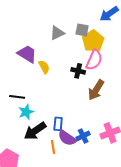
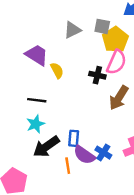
black line: (17, 97) -> (37, 100), moved
blue cross: (83, 136) -> (103, 153), turned -32

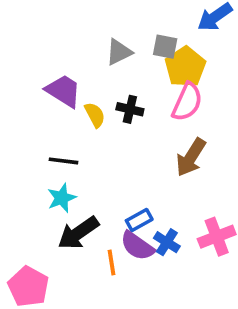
black cross: (97, 75) -> (130, 109), moved
blue rectangle: (74, 138) -> (139, 220), moved, turned 56

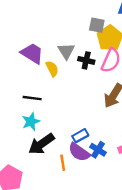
gray triangle: (119, 52) -> (66, 51), moved, turned -36
black cross: (130, 109) -> (86, 60), moved

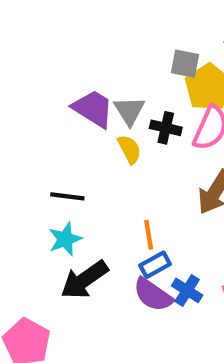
purple trapezoid: (32, 53) -> (93, 109), moved
yellow semicircle: (52, 69) -> (129, 149), moved
orange line: (63, 163) -> (149, 235), moved

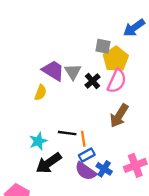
black cross: (166, 128) -> (93, 81), turned 35
yellow semicircle: (129, 149) -> (40, 93), moved, turned 49
black line: (67, 196) -> (67, 133), moved

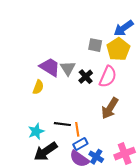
yellow pentagon: (116, 59) -> (118, 49), moved

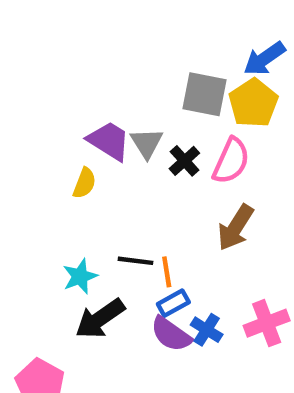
gray square: (95, 45) -> (204, 94), size x1.5

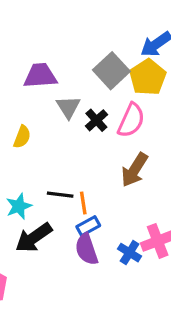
gray square: (204, 94) -> (111, 71), turned 36
purple trapezoid: (109, 141) -> (40, 76), moved, turned -36
blue cross: (207, 330) -> (130, 253), moved
purple semicircle: (171, 334) -> (87, 249), turned 36

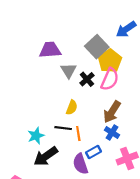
yellow pentagon: (148, 77) -> (110, 61), moved
yellow semicircle: (22, 137) -> (72, 107), moved
blue rectangle: (88, 226) -> (93, 152), moved
blue cross: (130, 253) -> (112, 132), moved

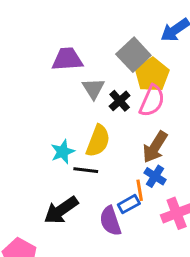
yellow semicircle: (72, 107) -> (98, 141), size x1.5
orange line: (78, 134) -> (140, 190), moved
cyan star: (36, 136) -> (63, 152), moved

